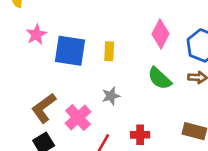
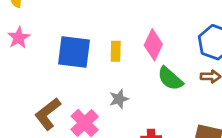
pink star: (36, 34) -> (19, 38), moved
pink diamond: (161, 34) -> (153, 45), moved

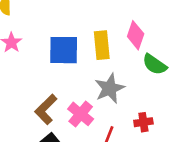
yellow rectangle: (116, 51) -> (102, 45), size x1.5
gray star: (119, 99) -> (110, 88), size x1.6

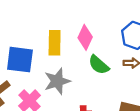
blue square: (64, 50) -> (20, 60), moved

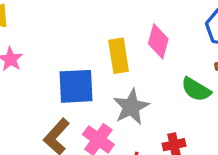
green semicircle: (99, 65) -> (196, 89), moved

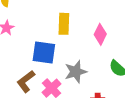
yellow rectangle: (119, 56) -> (64, 24), moved

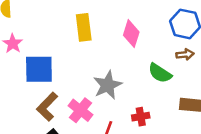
blue square: (44, 53) -> (39, 69), moved

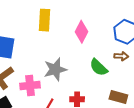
pink cross: (80, 110) -> (30, 86), turned 36

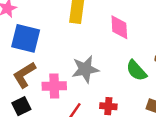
pink diamond: (81, 32) -> (119, 27), turned -35

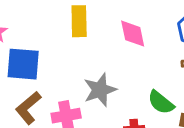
green semicircle: (136, 71) -> (161, 102), moved

